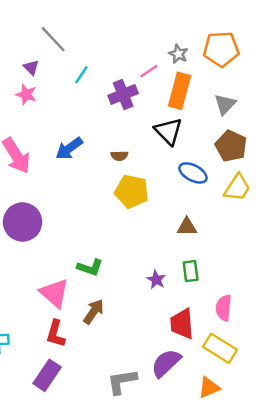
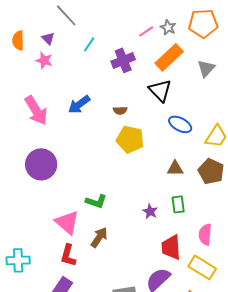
pink line: (149, 71) -> (146, 31), moved
orange rectangle: (180, 91) -> (169, 57), turned 32
brown pentagon: (231, 146) -> (211, 171), moved

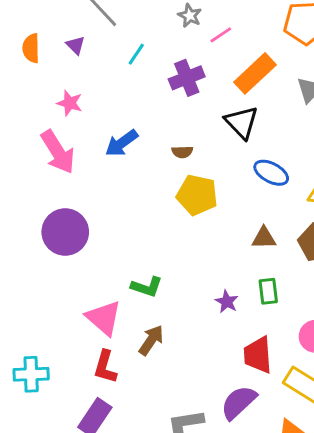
gray star: (168, 27) -> (190, 16), moved
pink star: (44, 60) -> (70, 103), moved

